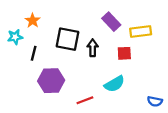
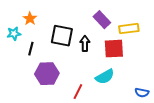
red square: (124, 53) -> (114, 49), size x1.5
red line: (85, 100) -> (78, 92), turned -42

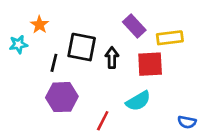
black line: (31, 49) -> (54, 63), moved

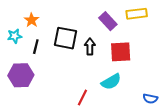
yellow rectangle: (170, 38) -> (137, 14), moved
black line: (54, 63) -> (36, 47), moved
purple hexagon: (62, 97) -> (21, 75), moved

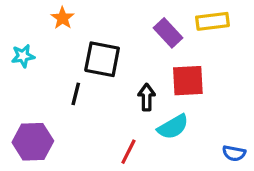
orange star: (32, 20) -> (63, 18), moved
black line: (36, 47) -> (76, 94), moved
black arrow: (90, 47) -> (147, 97), moved
purple hexagon: (21, 75) -> (33, 142), moved

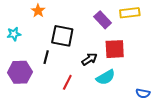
black arrow: (147, 97) -> (89, 59), turned 56
purple hexagon: (33, 142) -> (20, 72), moved
red line: (128, 152) -> (67, 82), moved

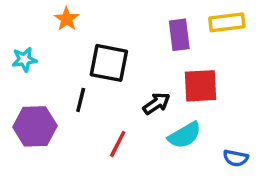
purple rectangle: (103, 20) -> (179, 35), turned 36
blue semicircle: (143, 93) -> (236, 158), moved

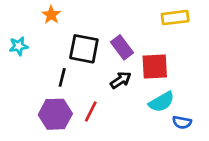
purple rectangle: (179, 35) -> (122, 47), moved, turned -30
purple hexagon: (35, 126) -> (55, 114), moved
cyan semicircle: (185, 135) -> (162, 102), moved

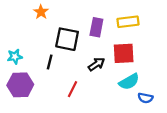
yellow rectangle: (175, 18) -> (128, 22), moved
cyan star: (19, 46) -> (15, 57), moved
purple rectangle: (122, 47) -> (96, 27), moved, turned 48
purple hexagon: (55, 114) -> (20, 85), moved

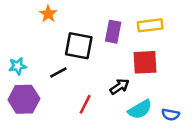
black line: (50, 62) -> (58, 72), turned 48
black arrow: (96, 64) -> (120, 86), moved
cyan semicircle: (129, 82) -> (140, 109), moved

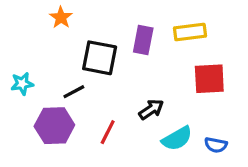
red square: (145, 62) -> (209, 79), moved
purple hexagon: (24, 99) -> (54, 126), moved

